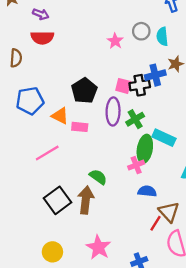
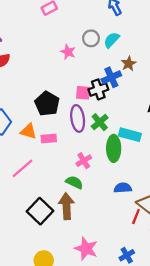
cyan semicircle: (162, 37) -> (112, 40), turned 60
pink cross: (136, 165) -> (84, 161), moved

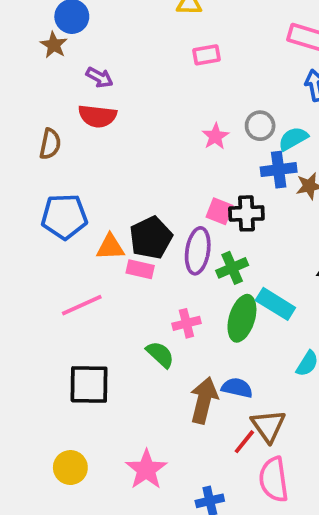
blue cross: (111, 77) -> (279, 170), moved
black pentagon: (47, 104) -> (151, 238), moved
orange triangle: (28, 131) -> (110, 247), turned -36
brown arrow: (66, 206) -> (204, 400), moved
black square: (40, 211) -> (89, 384), turned 30

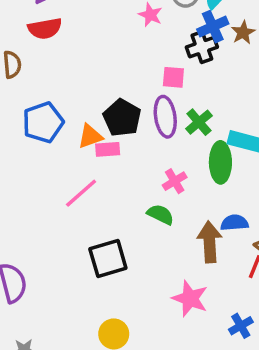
black cross: (246, 213) -> (202, 47), moved
pink rectangle: (140, 269) -> (108, 149), moved
pink star: (146, 469) -> (190, 299), moved

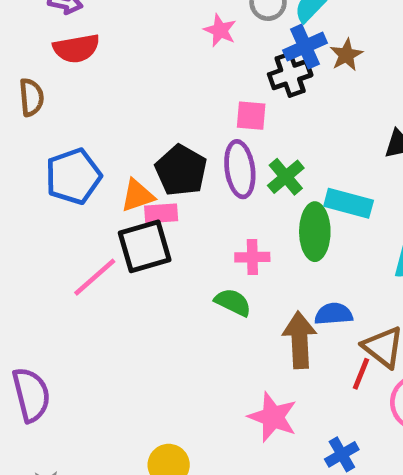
pink cross: (175, 181) -> (252, 257), turned 30
pink line: (81, 193) -> (95, 277), moved
black square: (108, 259) -> (145, 246), moved

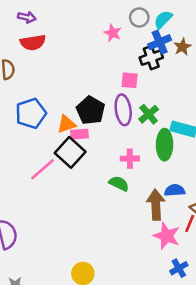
black square: (145, 246) -> (70, 152), turned -32
pink star: (273, 417) -> (167, 236), moved

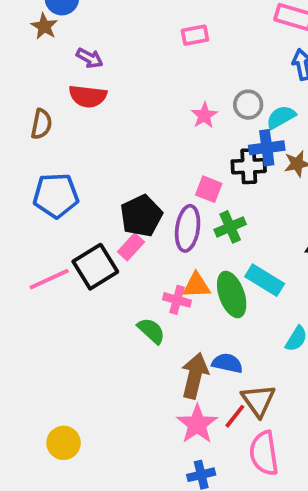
green cross: (149, 114) -> (230, 227), moved
orange triangle: (66, 124) -> (196, 285), moved
pink rectangle: (79, 134) -> (131, 247), moved, turned -60
green ellipse: (165, 145) -> (232, 295), turned -36

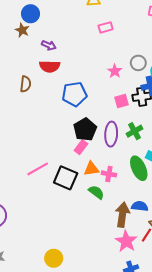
pink square: (209, 189) -> (121, 101), moved, turned -32
blue pentagon: (56, 195) -> (74, 94), moved
black square: (95, 267) -> (66, 178), moved, turned -30
orange triangle: (196, 285) -> (91, 169), moved

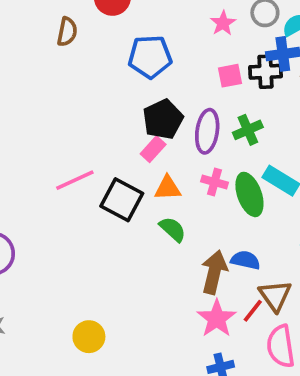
pink cross: (109, 174) -> (214, 182), moved

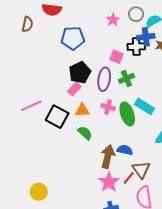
pink square: (230, 76) -> (117, 57), moved, turned 32

